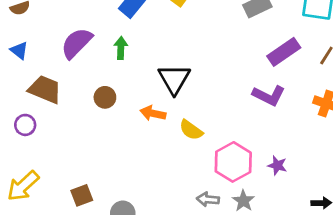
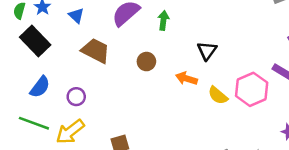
black triangle: (174, 79) -> (207, 51), size x0.7
purple circle: (25, 125) -> (76, 97), moved
pink hexagon: (233, 162) -> (252, 89), moved

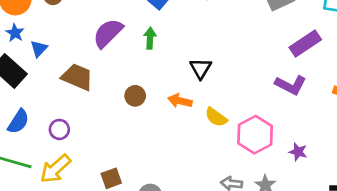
blue triangle: (76, 16) -> (39, 49), moved, turned 35
brown circle: (146, 62) -> (135, 96), moved
pink hexagon: (252, 89) -> (255, 135), moved

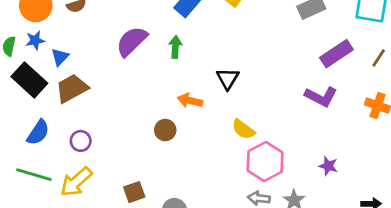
blue star: (15, 33) -> (35, 40), turned 30
brown trapezoid: (77, 77) -> (72, 88), moved, turned -52
brown circle: (135, 96) -> (165, 130), moved
orange arrow: (180, 101) -> (190, 101), moved
pink hexagon: (255, 135) -> (265, 162), moved

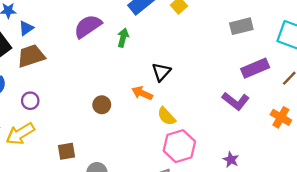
orange arrow: (190, 101) -> (142, 93), moved

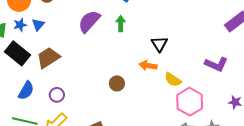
blue triangle: (26, 28) -> (38, 25), moved
purple L-shape: (236, 101) -> (216, 64), moved

